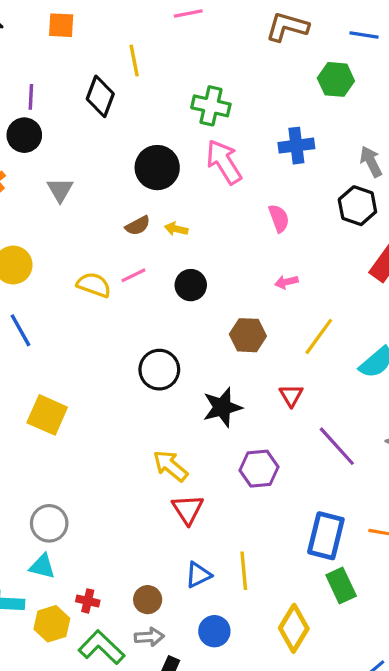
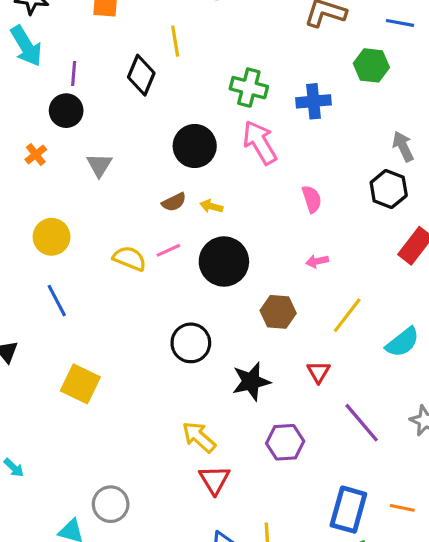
blue cross: (296, 146) -> (314, 101), moved
black circle: (191, 285) -> (224, 261), size x1.6
gray circle: (49, 523) -> (111, 504), moved

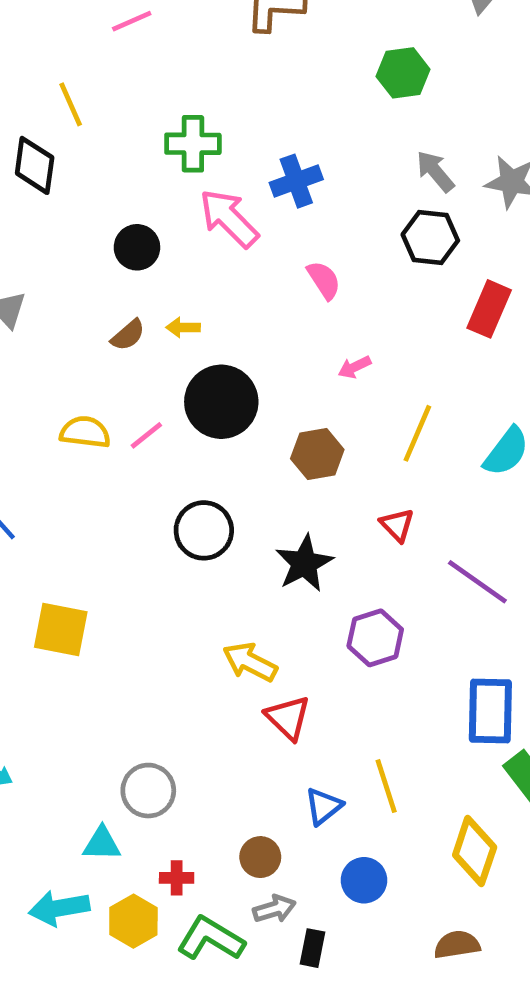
green hexagon: (371, 65) -> (403, 73), moved
blue cross: (314, 101) -> (296, 181), moved
black circle: (195, 146) -> (137, 247), size x0.7
pink line: (168, 250) -> (146, 435), moved

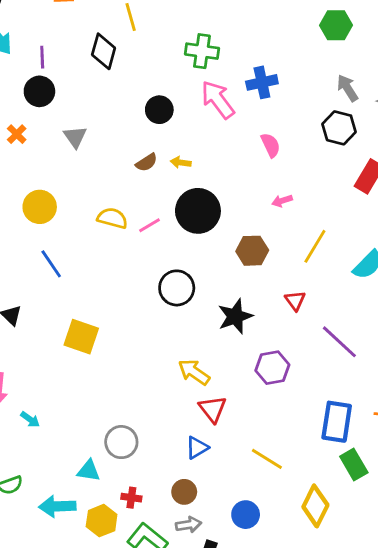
yellow line: (386, 786) -> (267, 459), turned -48
blue triangle: (323, 806) -> (197, 448), moved

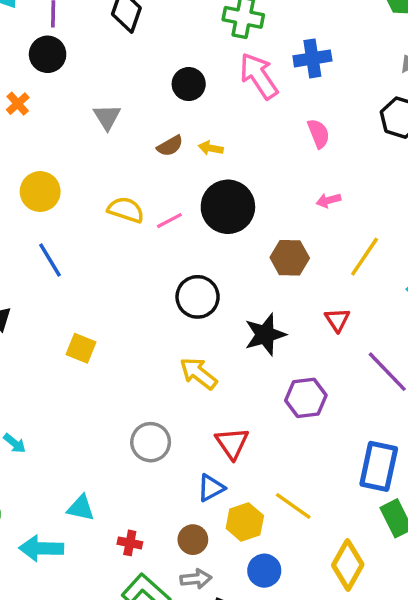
gray triangle: (75, 137) -> (107, 117), moved
yellow square: (81, 337) -> (81, 348), size x0.7
yellow arrow: (194, 372) -> (198, 373), moved
gray circle: (121, 442) -> (151, 442), moved
yellow hexagon: (102, 521) -> (245, 522), moved

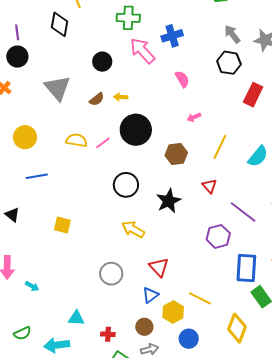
gray triangle: (107, 117) -> (58, 88), size x1.6
blue line: (50, 260) -> (37, 176), turned -60
purple hexagon: (306, 398) -> (218, 236), moved

